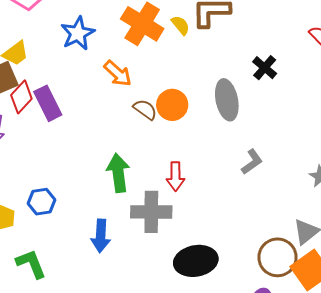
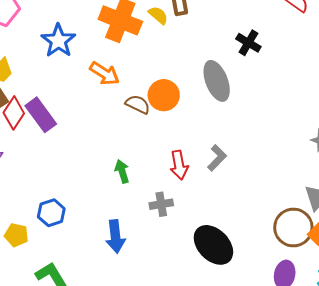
gray L-shape: (252, 162) -> (217, 158), moved
green arrow: (118, 173) -> (122, 171), size x0.6
gray cross: (151, 212) -> (161, 204), size x0.6
black ellipse: (196, 261) -> (213, 245), turned 66

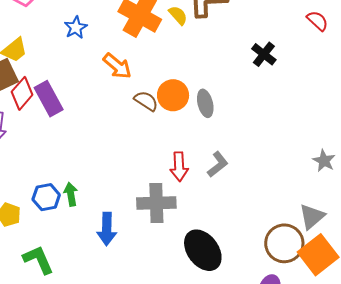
blue star: (58, 41) -> (76, 28), size x0.7
gray ellipse: (217, 81) -> (205, 103), moved, size x0.7
green arrow: (122, 171) -> (71, 194), moved
gray cross: (161, 204) -> (156, 203), size x1.6

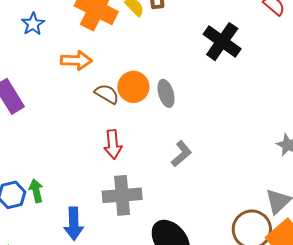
black cross: (264, 54) -> (222, 42), size x1.5
orange arrow: (117, 66) -> (76, 60), turned -36
red arrow: (179, 167) -> (113, 144), moved

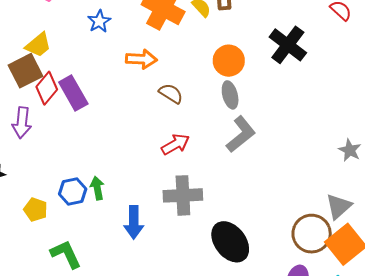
orange circle: (133, 87) -> (229, 61), moved
red arrow: (113, 144) -> (175, 144), turned -116
gray L-shape: (181, 154) -> (241, 134), moved, size x1.4

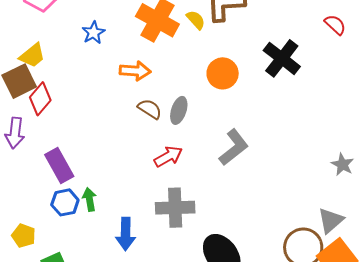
purple rectangle: (73, 93) -> (59, 165), moved
brown semicircle: (171, 94) -> (150, 109), moved
gray ellipse: (230, 95) -> (179, 110), moved, turned 32
yellow pentagon: (36, 210) -> (24, 236), moved

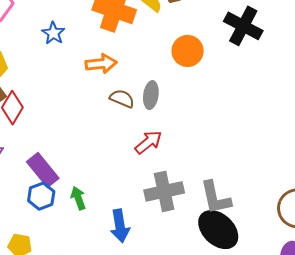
gray L-shape: (234, 147) -> (216, 198), moved, turned 126
blue hexagon: (65, 202) -> (41, 196), moved

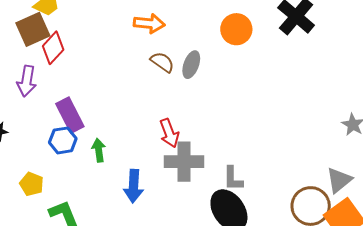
red arrow: (148, 142) -> (169, 133), moved, turned 96
gray L-shape: (216, 198) -> (233, 179), size x0.7

